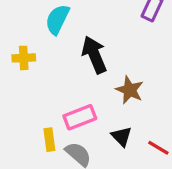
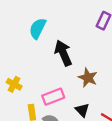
yellow cross: (24, 58) -> (14, 84), moved, turned 32

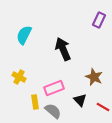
cyan semicircle: (38, 28) -> (24, 35), moved
brown star: (88, 78) -> (94, 77), moved

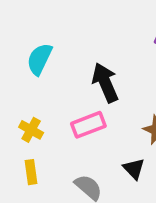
pink rectangle: (54, 88) -> (88, 125), moved
yellow rectangle: (35, 102) -> (31, 172), moved

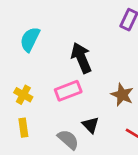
black triangle: (134, 169) -> (91, 125), moved

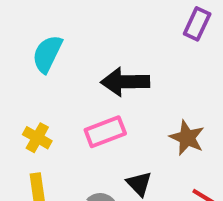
black arrow: (81, 58) -> (125, 82), turned -68

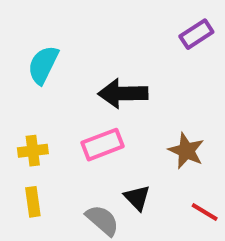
purple rectangle: (197, 24) -> (196, 34), turned 32
yellow cross: (37, 138) -> (33, 151), turned -36

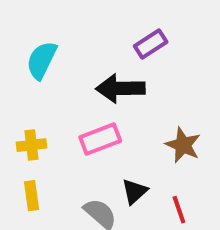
purple rectangle: (196, 34) -> (151, 44), moved
black triangle: (137, 198) -> (135, 192), turned 32
red line: (205, 212) -> (179, 210), moved, turned 40

